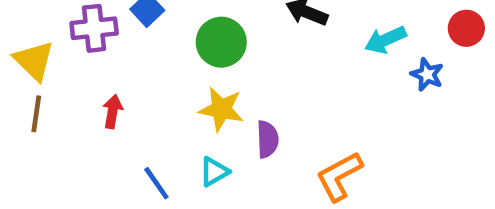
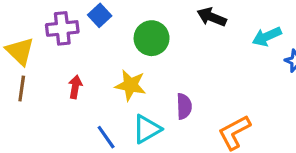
yellow star: (221, 109) -> (130, 85), moved
cyan triangle: (214, 172) -> (147, 129), size x1.4

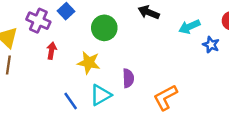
purple cross: (62, 28) -> (38, 21), turned 30
red arrow: (75, 87) -> (52, 51), moved

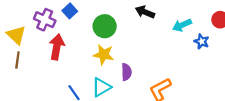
red arrow: (52, 51) -> (57, 47), size x1.6
yellow star: (89, 63) -> (104, 55), moved

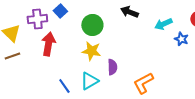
purple cross: (45, 20) -> (37, 19), turned -30
brown line: (17, 60) -> (12, 56), turned 63

